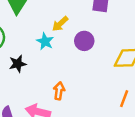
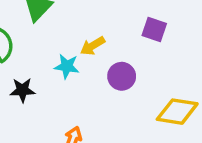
cyan star: (45, 41) -> (67, 66), turned -30

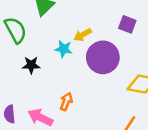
purple circle: (122, 76) -> (103, 57), size x1.6

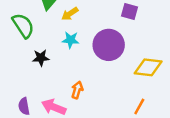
yellow arrow: (83, 35) -> (70, 14), moved

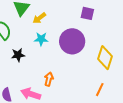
yellow diamond: (148, 67) -> (105, 58), turned -75

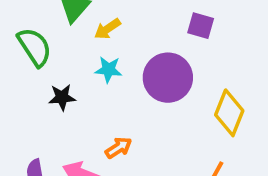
orange arrow: (49, 79) -> (118, 148), turned 40

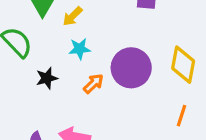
purple circle: (168, 78) -> (131, 68), moved
orange arrow: (118, 148) -> (93, 84), moved

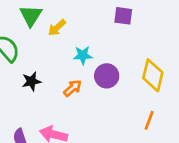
cyan star: (80, 49) -> (83, 55), moved
purple circle: (131, 68) -> (107, 76), size x0.7

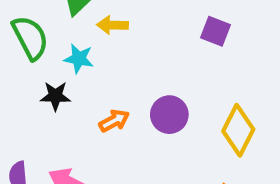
yellow arrow: (57, 28) -> (112, 25), turned 30
cyan star: (83, 55) -> (79, 59), moved

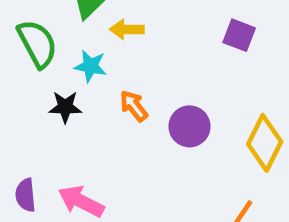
orange arrow: (114, 121) -> (134, 106), moved, turned -100

